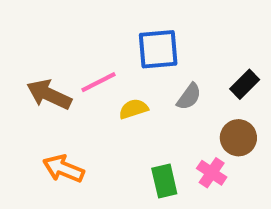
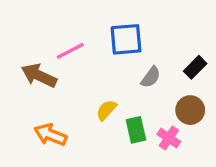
pink line: (98, 82) -> (70, 51), moved
yellow semicircle: (133, 109) -> (106, 110), moved, turned -30
green rectangle: (164, 181) -> (136, 130), moved

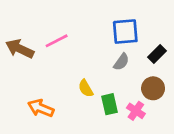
blue square: (126, 39) -> (125, 32), moved
brown arrow: (39, 76) -> (20, 49), moved
yellow semicircle: (106, 110) -> (86, 88), turned -72

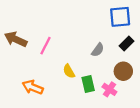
blue square: (125, 32) -> (120, 17), moved
pink line: (57, 41) -> (45, 46), moved, turned -36

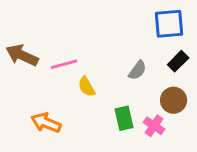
pink line: (45, 46) -> (64, 64), turned 48
yellow semicircle: (69, 71) -> (86, 87), moved

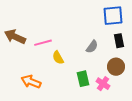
black rectangle: (178, 61) -> (119, 41), turned -56

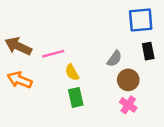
brown circle: (116, 67) -> (128, 80), moved
green rectangle: (83, 79) -> (76, 97), moved
orange arrow: (31, 82) -> (20, 80), moved

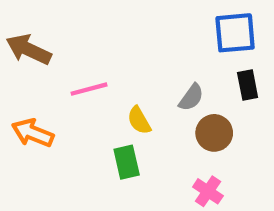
brown arrow: (18, 46) -> (29, 49), moved
yellow semicircle: (72, 72) -> (139, 120), moved
pink cross: (128, 105) -> (208, 191), moved

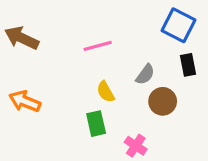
blue square: (235, 33) -> (178, 25), turned 32
pink line: (89, 89) -> (98, 46), moved
pink cross: (208, 191) -> (136, 146), moved

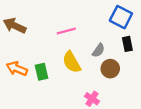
yellow semicircle: (106, 92) -> (72, 62), size x1.5
green rectangle: (96, 124) -> (41, 72), moved

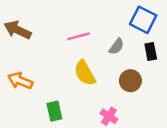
gray semicircle: (98, 50) -> (116, 46), moved
green rectangle: (41, 72) -> (54, 111), moved

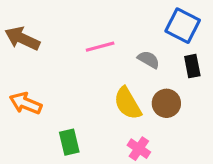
gray semicircle: (116, 46) -> (149, 60), turned -96
yellow semicircle: (85, 73) -> (128, 103), moved

